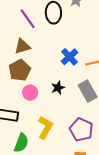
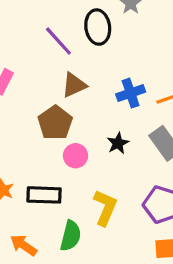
brown triangle: (22, 46) -> (74, 85), moved
blue cross: (69, 57) -> (131, 93), turned 30

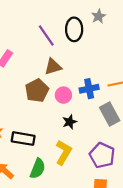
blue cross: (131, 93) -> (89, 89), moved
black star: (118, 143) -> (70, 122), moved
pink circle: (75, 156) -> (63, 95), moved

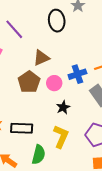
purple line: (46, 35) -> (14, 29), moved

